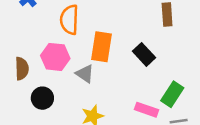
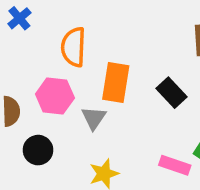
gray triangle: (85, 74) -> (94, 118), turned 30

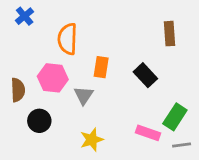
orange rectangle: (116, 83) -> (101, 67), size x0.7

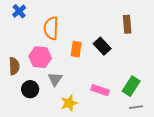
black rectangle: (145, 75) -> (102, 46), moved
gray triangle: (84, 95) -> (55, 79), moved
pink rectangle: (148, 133) -> (100, 90), moved

